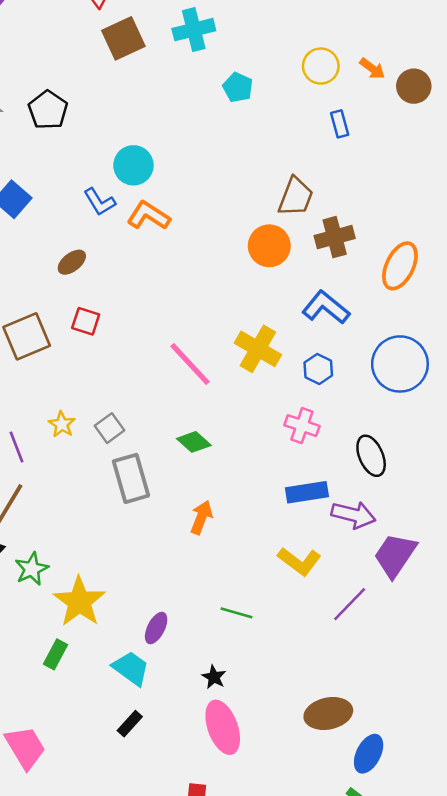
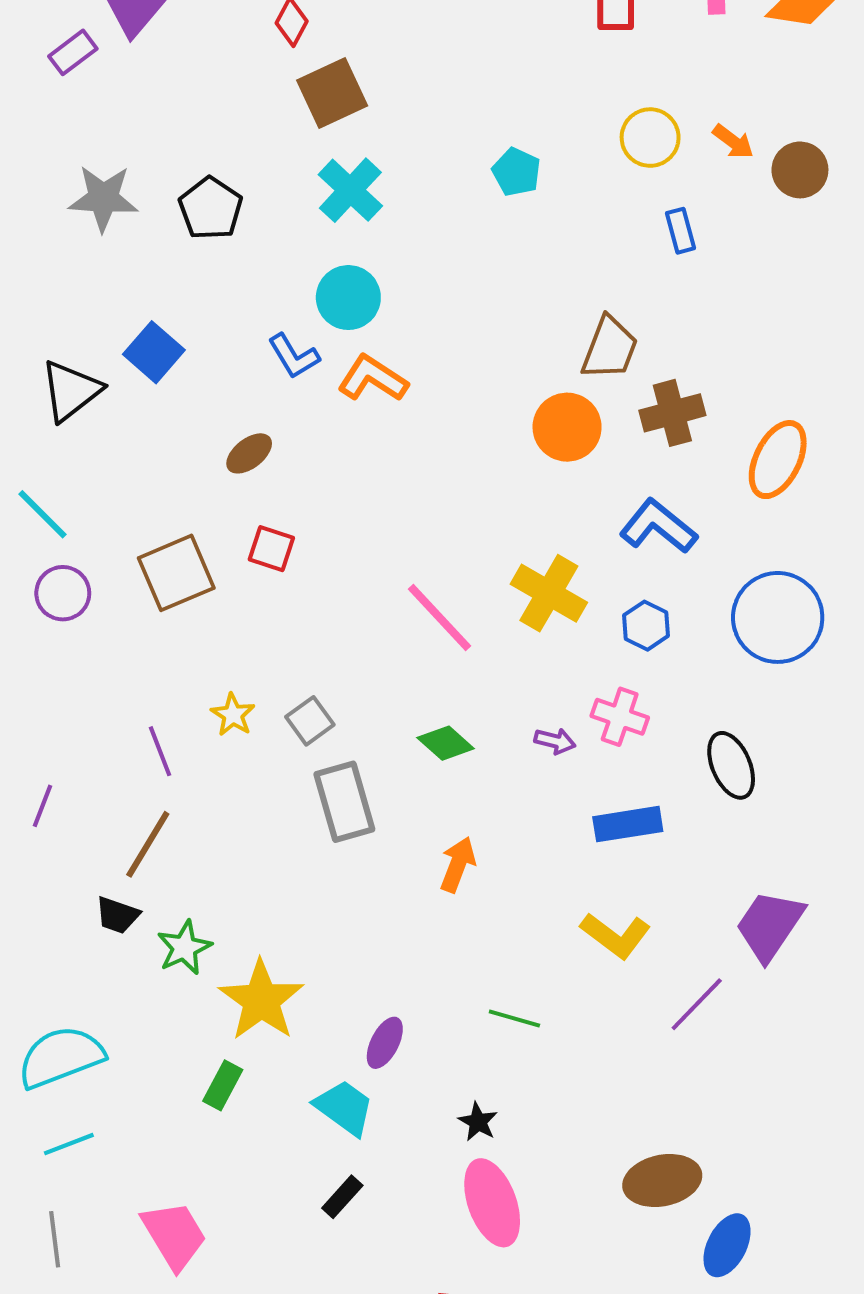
cyan cross: (194, 30) -> (350, 190), moved, turned -33
purple arrow: (353, 515) -> (555, 741), moved, size x0.6

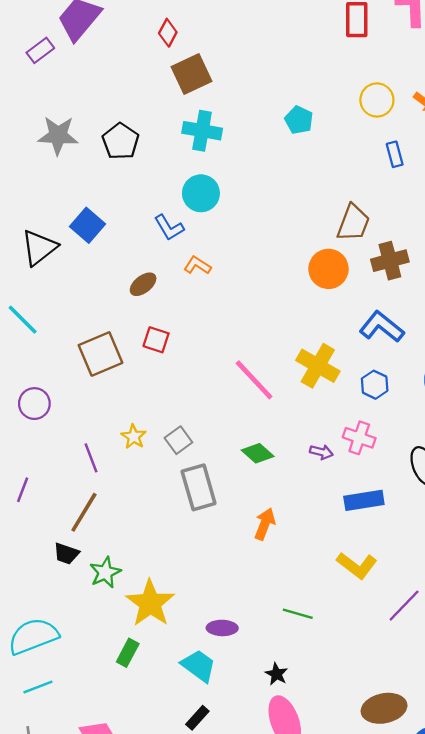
cyan cross: (350, 190) -> (202, 131), turned -33
orange L-shape: (373, 379) -> (197, 265), moved, size x0.7
purple circle: (63, 593) -> (34, 404), moved
purple ellipse: (385, 1043) -> (222, 628), turned 64

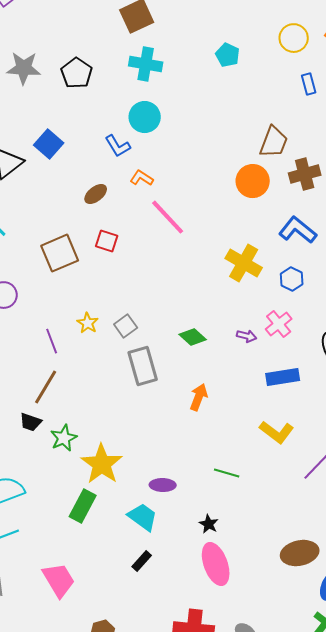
pink line: (254, 380) -> (168, 217), moved
pink cross: (359, 438) -> (279, 324), turned 32
green rectangle: (128, 653) -> (83, 506), size x1.4

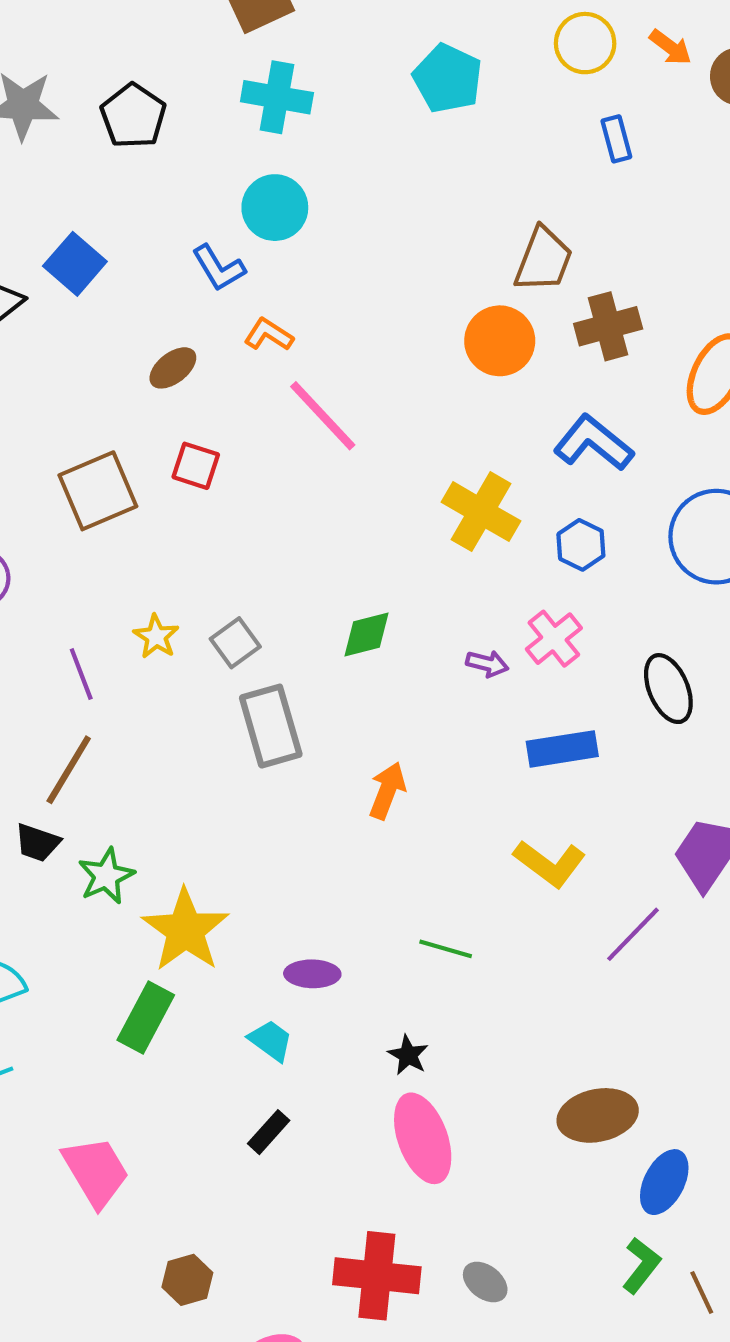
cyan pentagon: (228, 55) -> (448, 78), size x1.4
green diamond: (193, 337) -> (366, 634), moved, turned -56
cyan trapezoid: (143, 517) -> (271, 1040), size x0.7

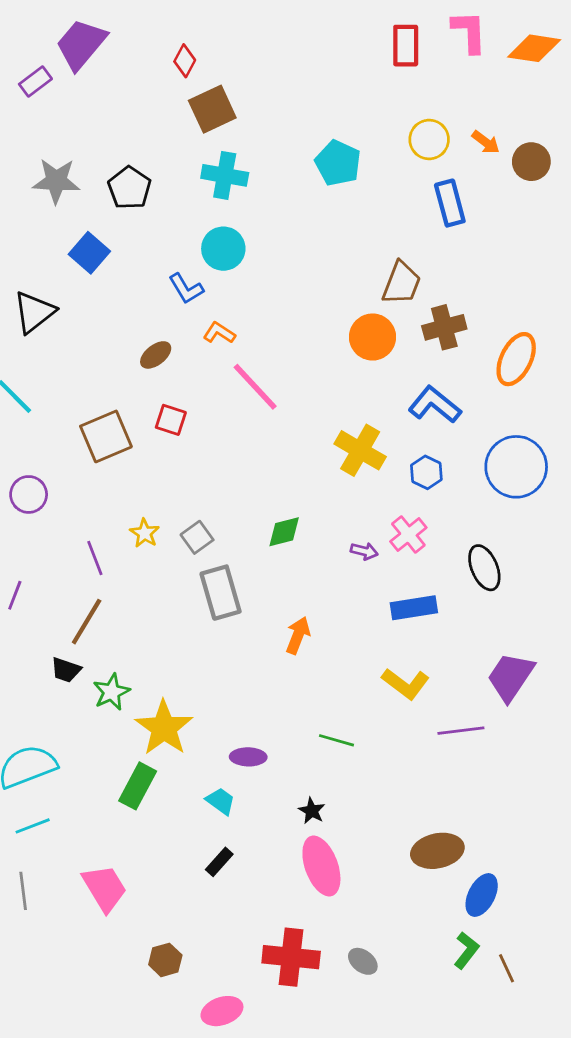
blue rectangle: (616, 139) -> (450, 203), size x1.5
blue square: (75, 264) -> (89, 253), moved
purple line: (633, 934) -> (461, 731), turned 39

